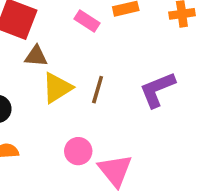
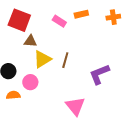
purple L-shape: (157, 90) -> (99, 74), moved
pink circle: (78, 151) -> (30, 82), moved

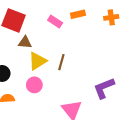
purple L-shape: (99, 74) -> (104, 88), moved
pink circle: (30, 82) -> (34, 85), moved

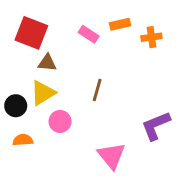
orange cross: (111, 17) -> (151, 37), moved
yellow triangle: (37, 61) -> (43, 93), moved

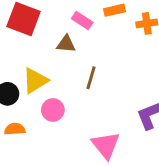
brown triangle: (47, 63) -> (66, 44), moved

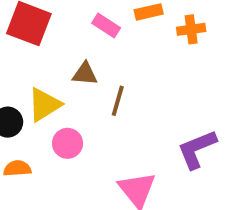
brown triangle: (66, 44) -> (85, 74), moved

